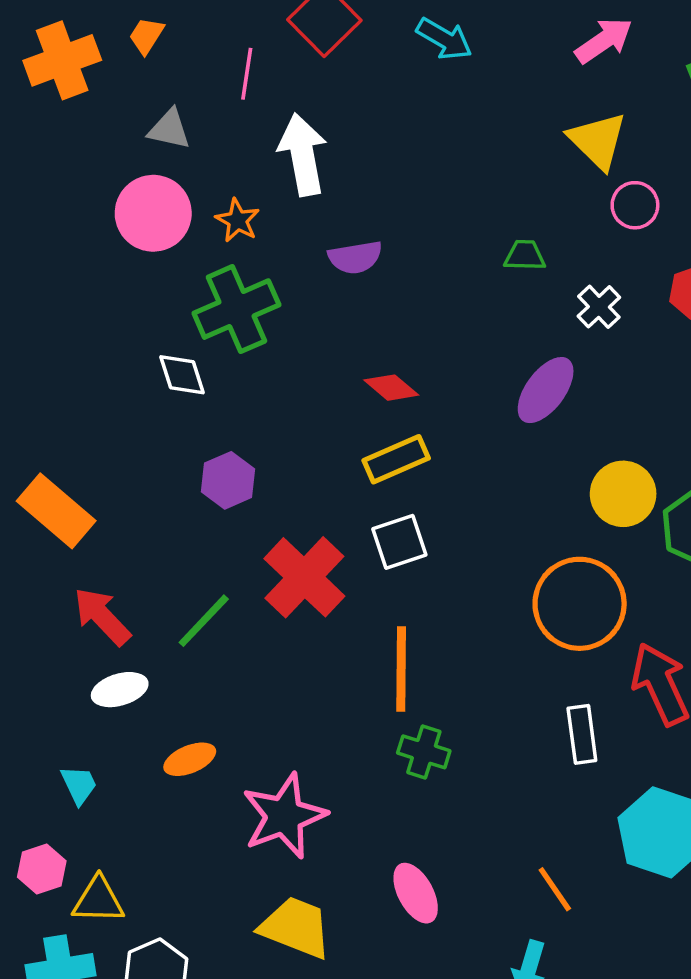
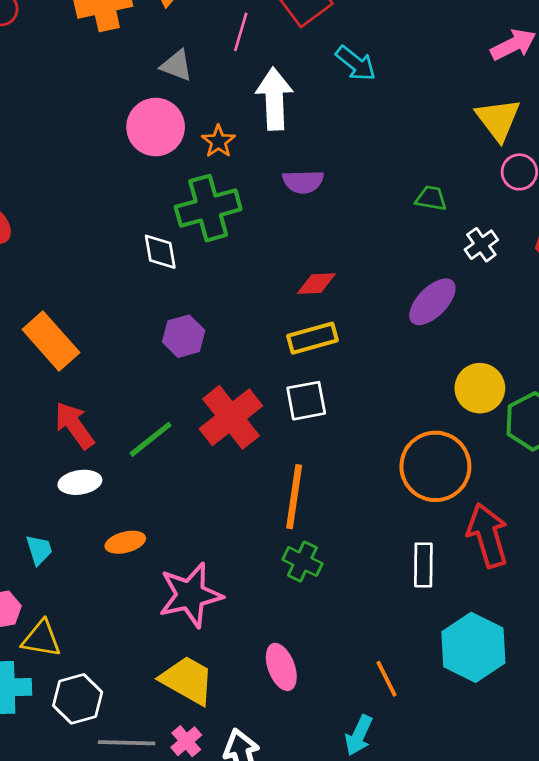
cyan arrow: (444, 39) -> (356, 63), moved
red diamond: (391, 388) -> (316, 284), turned -51

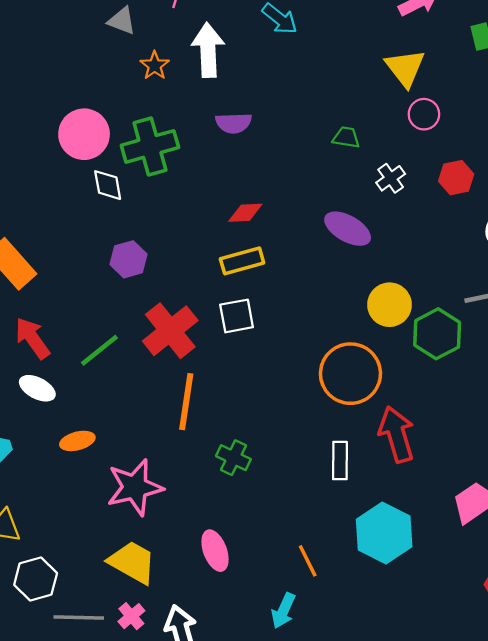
pink circle: (156, 127) -> (84, 134), moved
orange star: (218, 141) -> (155, 66), moved
purple ellipse: (432, 302) -> (348, 229), turned 75
white ellipse: (80, 482) -> (37, 388), turned 36
orange line: (294, 497) -> (186, 402), moved

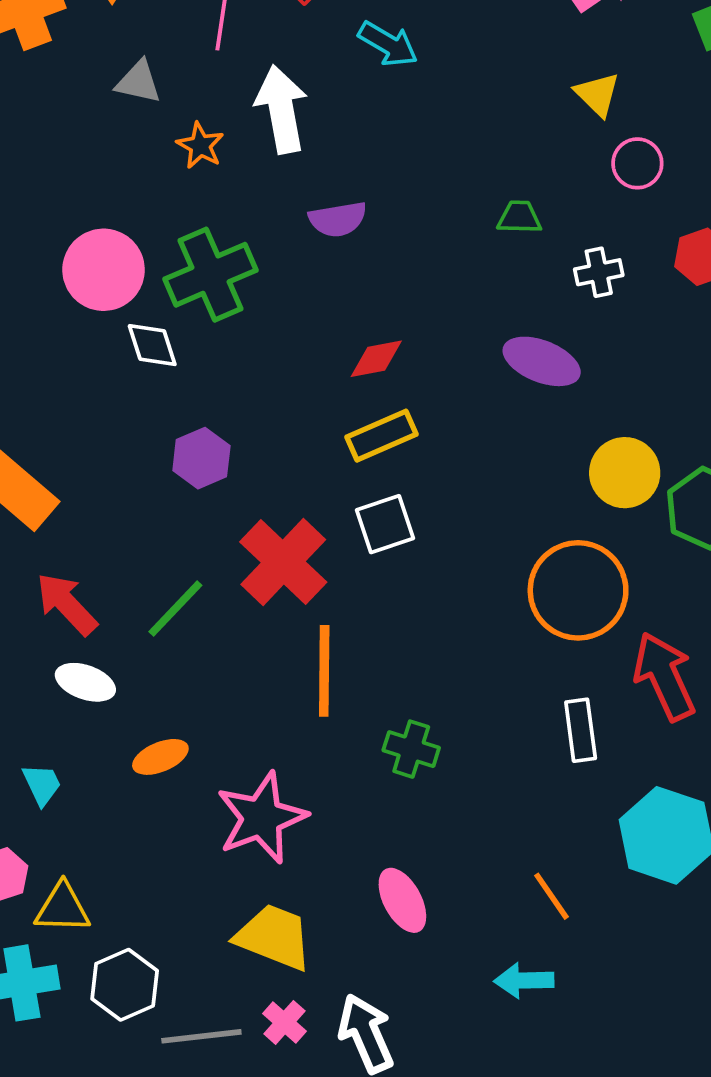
yellow triangle: (405, 68) -> (597, 94), size x0.7
white cross: (391, 178) -> (599, 272), turned 32
cyan arrow: (283, 611) -> (524, 980), turned 72

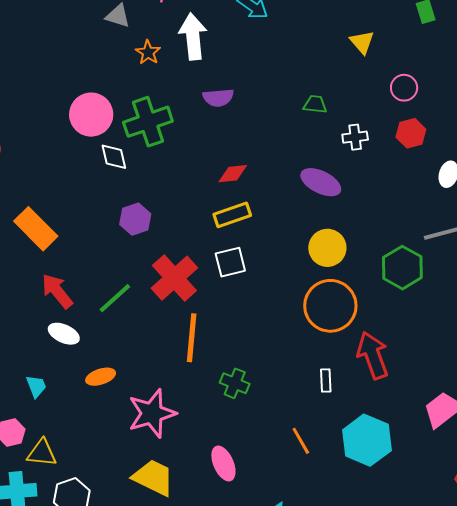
pink circle: (637, 163) -> (404, 88), moved
yellow circle: (625, 473) -> (327, 248), moved
white rectangle: (581, 730) -> (326, 380), size x0.7
orange line: (551, 896) -> (301, 441), moved

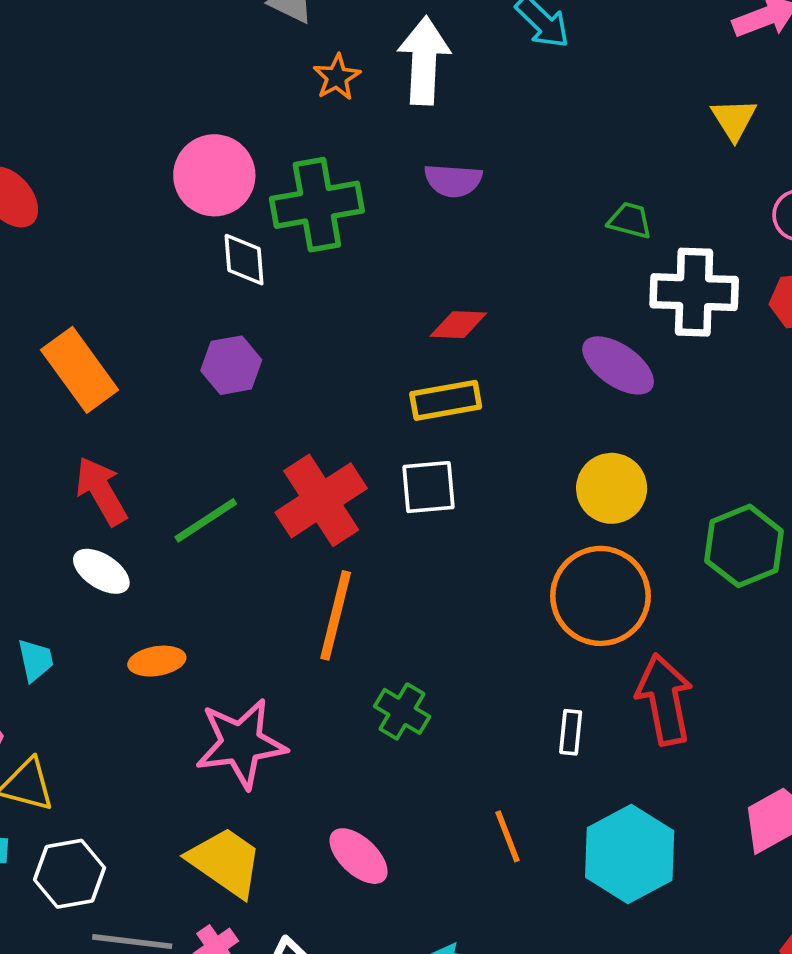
white cross: (355, 137) -> (694, 292), size x1.8
purple hexagon: (135, 219) -> (231, 365), moved
pink ellipse: (223, 464) -> (359, 856), turned -32

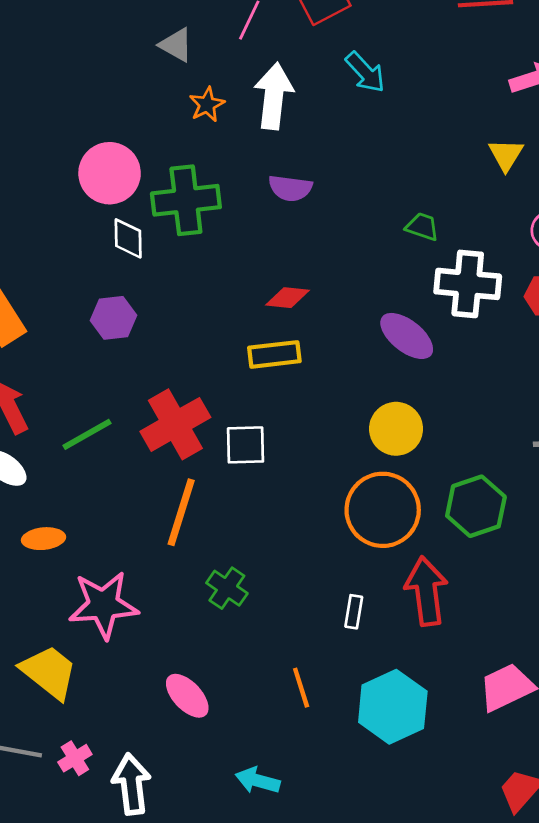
white square: (429, 487) -> (246, 445), moved
green hexagon: (744, 546) -> (476, 506), moved
yellow trapezoid: (225, 862) -> (49, 672), moved

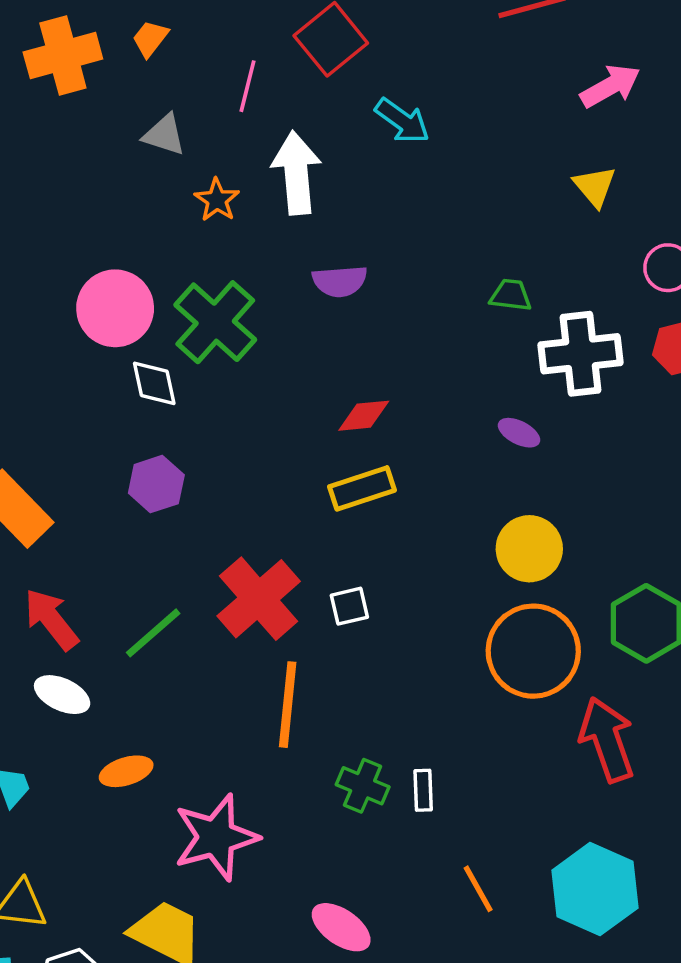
green cross: (186, 200) -> (215, 322), turned -30
purple ellipse: (407, 336) -> (519, 433), size x0.6
white square: (246, 445) -> (349, 606), size x0.7
white rectangle: (354, 612) -> (423, 790), moved

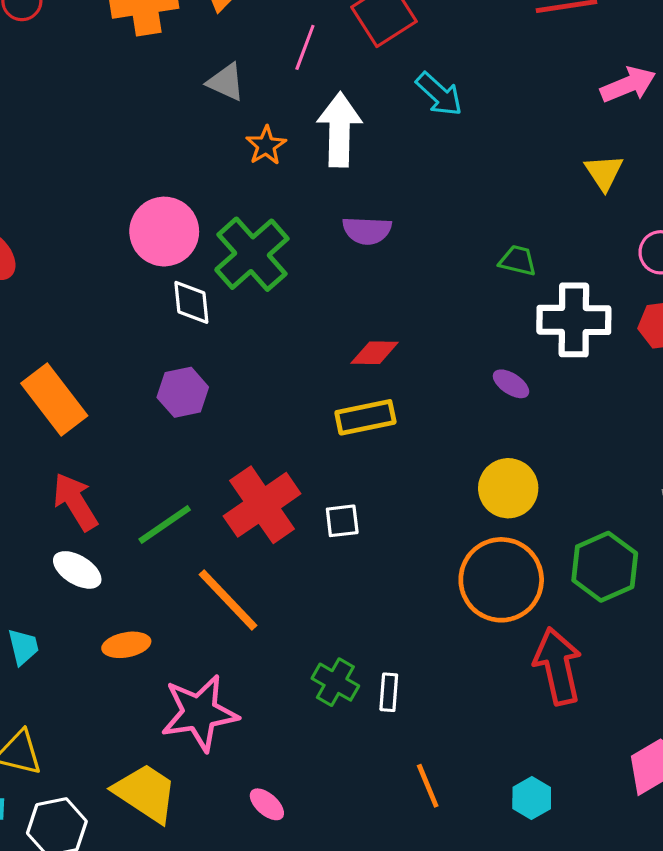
orange line: (288, 705) -> (228, 600), moved, turned -56
cyan hexagon: (595, 889) -> (532, 798), size x0.5
pink ellipse: (341, 927) -> (267, 804), moved, size x0.7

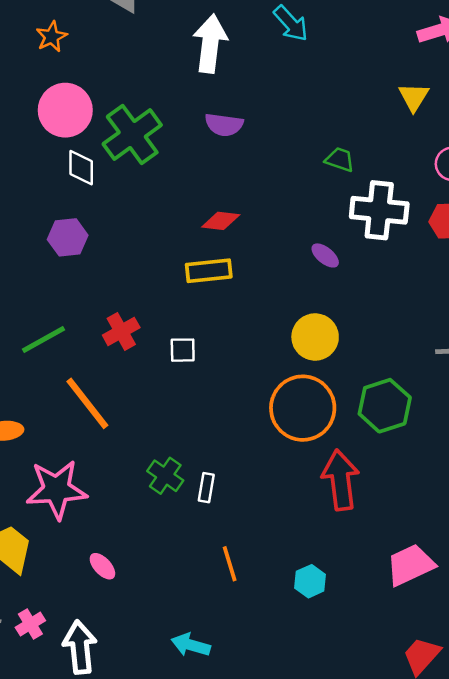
orange star: (266, 145) -> (52, 37), moved
red cross: (262, 505) -> (121, 331), size x0.6

